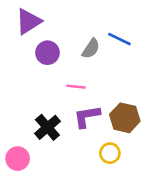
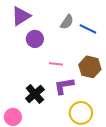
gray semicircle: (91, 49) -> (67, 22), moved
brown hexagon: (125, 118) -> (90, 67), moved
yellow circle: (110, 153) -> (81, 113), size x1.5

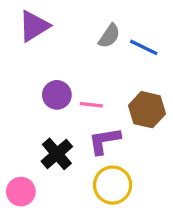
purple circle: (35, 39) -> (57, 95), moved
yellow circle: (81, 113) -> (113, 185), moved

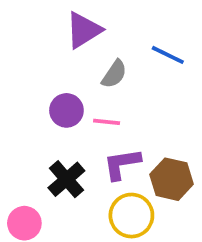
purple triangle: (34, 26) -> (84, 30), moved
gray semicircle: (109, 36) -> (114, 74), moved
brown hexagon: (147, 110) -> (172, 179), moved

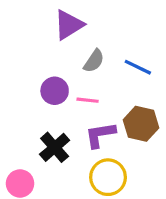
blue line: (168, 55) -> (138, 67), moved
brown hexagon: (172, 179) -> (141, 124), moved

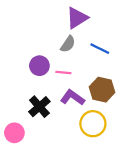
purple triangle: (69, 25) -> (77, 18), moved
purple L-shape: (100, 135) -> (72, 98), turned 45
yellow circle: (108, 177) -> (93, 124), moved

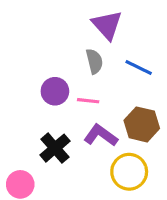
purple triangle: (77, 18) -> (107, 25), turned -40
gray semicircle: (68, 44) -> (94, 61), turned -48

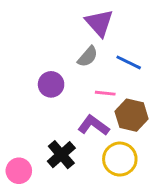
gray semicircle: (94, 61) -> (88, 57), turned 55
pink line: (88, 101) -> (105, 93), moved
black cross: (55, 148) -> (61, 155), moved

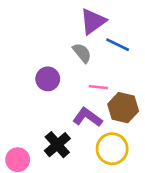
purple triangle: (99, 23) -> (93, 21), turned 36
gray semicircle: (88, 57) -> (82, 53), turned -80
blue line: (129, 62) -> (118, 45), moved

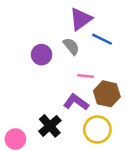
purple circle: (48, 79) -> (42, 55), moved

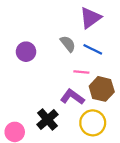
purple triangle: (81, 19) -> (90, 18), moved
blue line: (102, 39) -> (93, 49), moved
purple circle: (42, 55) -> (26, 52), moved

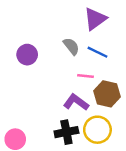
black cross: (47, 119) -> (66, 132), moved, turned 30

